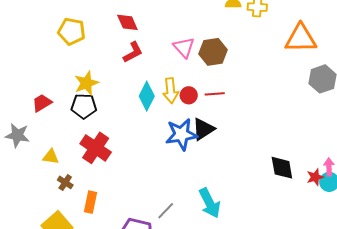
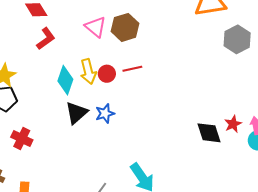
black triangle: (203, 129) -> (76, 113), moved
blue star: (181, 134) -> (105, 113), size x0.6
red cross: (96, 148) -> (22, 138), size x0.7
red star: (315, 177) -> (233, 124), moved

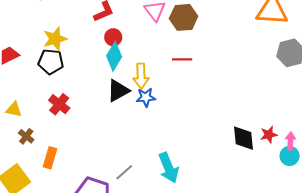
yellow arrow: (88, 72) -> (141, 76), moved
red circle: (107, 74) -> (113, 37), moved

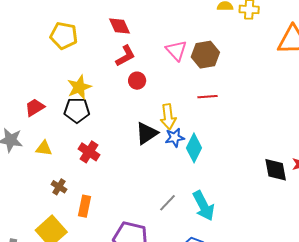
cyan diamond: (114, 56) -> (194, 148), moved
yellow triangle: (14, 110) -> (44, 148), moved
gray line: (124, 172) -> (167, 203), moved

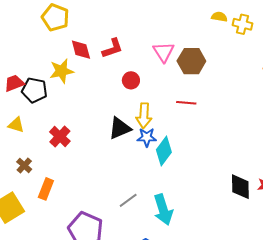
red diamond: (120, 26) -> (81, 50), moved
red circle: (137, 81) -> (131, 80), moved
black pentagon: (77, 110) -> (34, 90), moved

